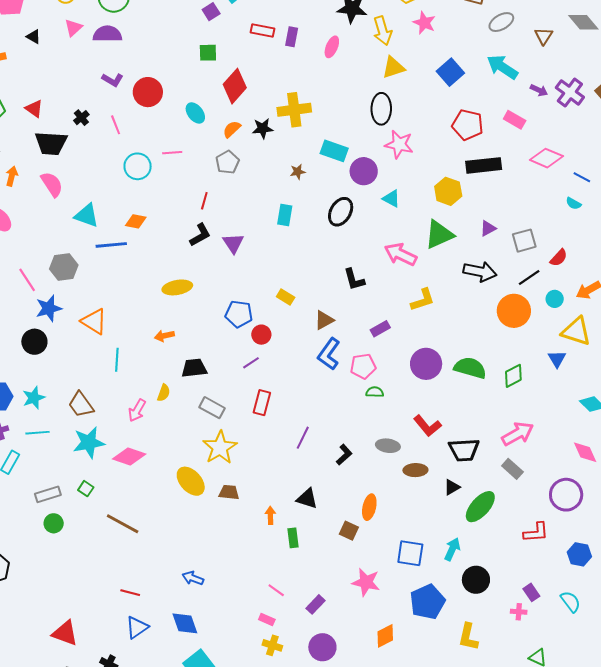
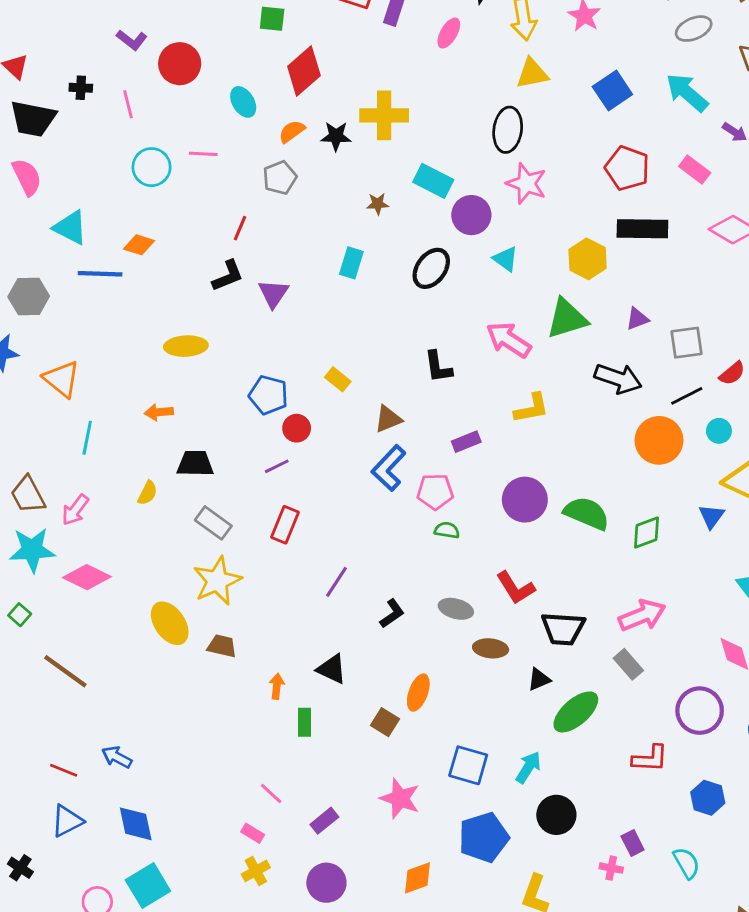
black cross: (81, 118) -> (81, 88), turned 35
pink arrow: (137, 410) -> (75, 510), moved
blue arrow: (193, 578) -> (117, 757), moved
yellow cross: (272, 645) -> (256, 871), turned 36

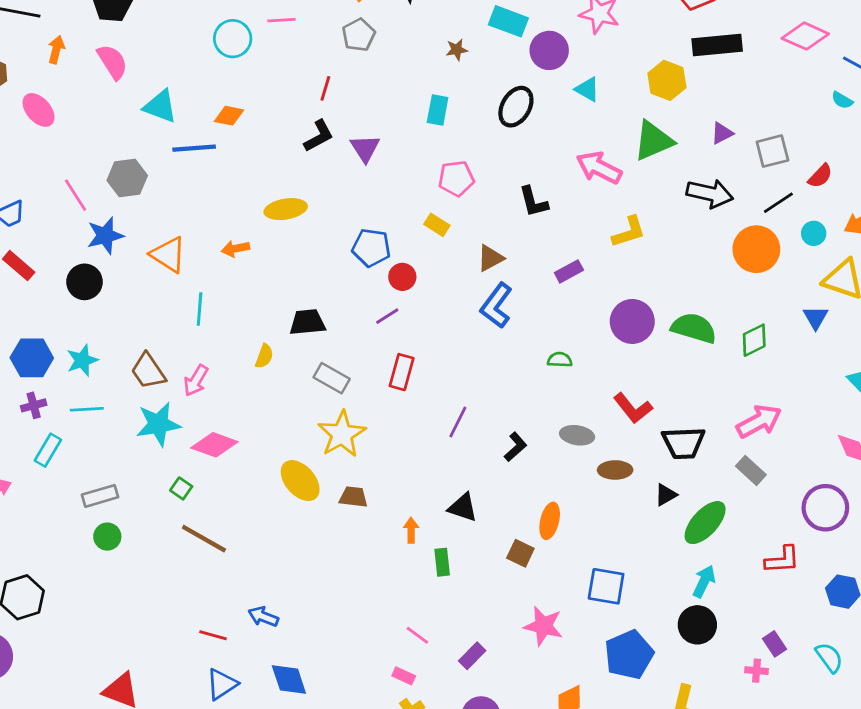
orange arrow: (159, 412) -> (236, 249), moved
pink pentagon: (435, 492) -> (456, 178), moved
green square: (20, 615) -> (181, 488), moved
cyan arrow: (528, 767) -> (704, 581), moved

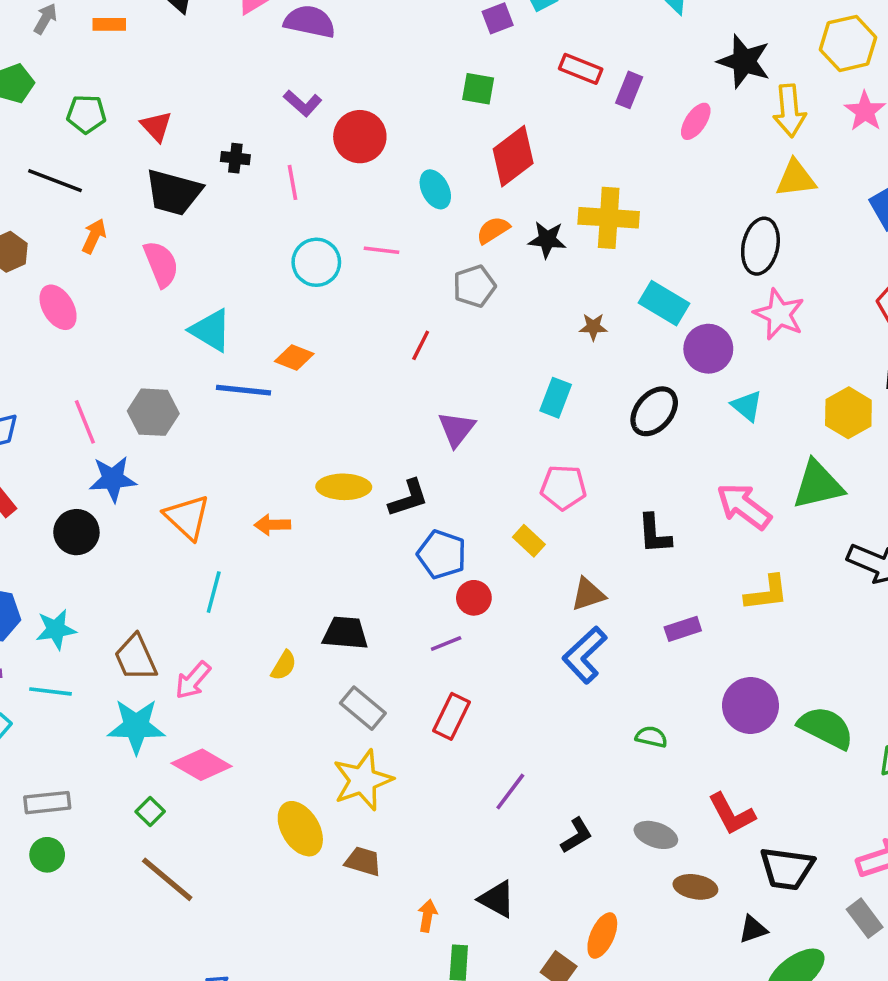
black L-shape: (319, 136) -> (408, 498), moved

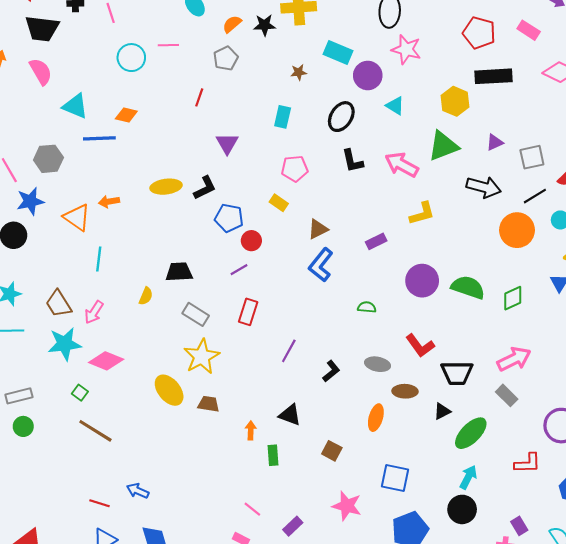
orange arrow: (272, 525) -> (109, 202), moved
black L-shape: (654, 534) -> (352, 161), moved
orange ellipse: (602, 935) -> (376, 418), moved

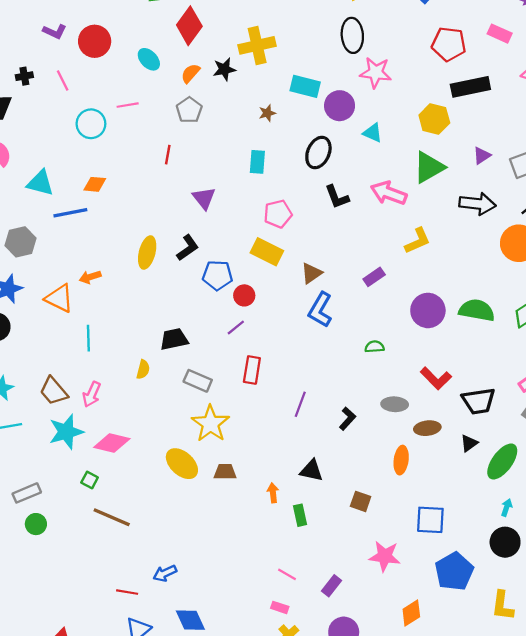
yellow ellipse: (166, 187) -> (147, 253), turned -60
yellow rectangle: (279, 203) -> (267, 252), size x1.6
cyan arrow: (468, 477) -> (507, 508), size x0.7
blue arrow: (138, 491) -> (165, 573), turned -40

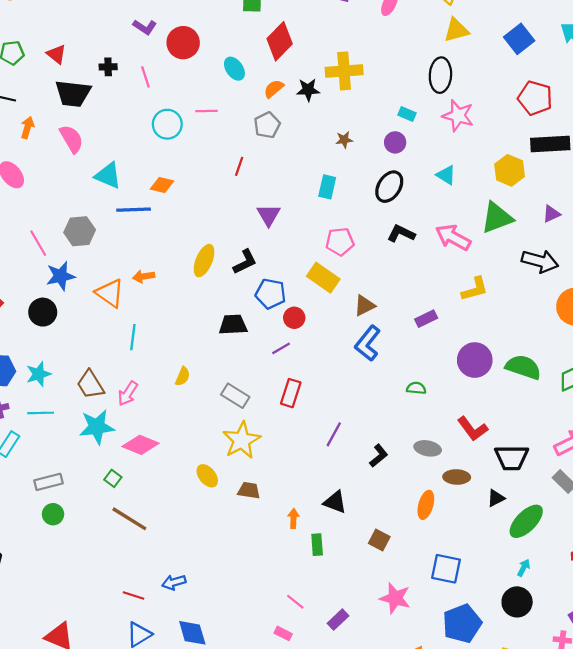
cyan rectangle: (305, 86) -> (407, 114), moved, size x0.6
purple circle: (340, 106) -> (395, 142), moved, size x0.7
black L-shape: (337, 197) -> (401, 234), turned 128
black trapezoid: (174, 339) -> (233, 325), moved
yellow ellipse: (182, 464) -> (207, 476), size x0.7

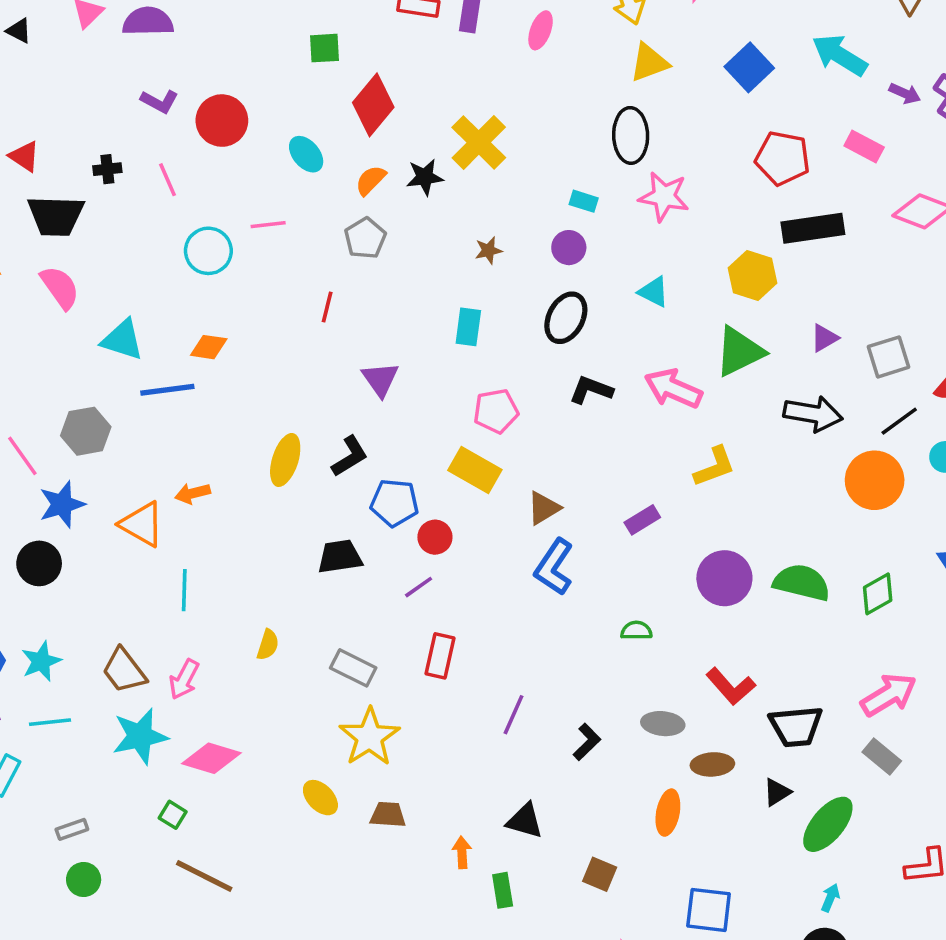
yellow cross: (344, 71) -> (479, 142), turned -36
gray rectangle: (48, 482) -> (72, 829), size x0.7

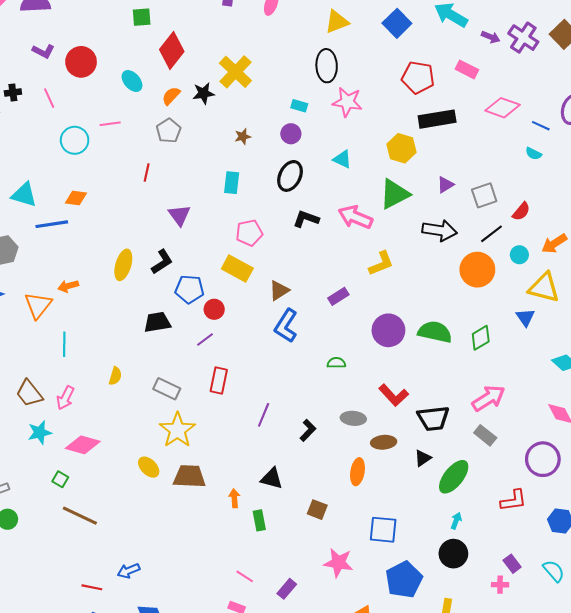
orange triangle: (142, 524) -> (38, 305), turned 40
cyan star: (140, 736) -> (40, 432), size x0.7
brown trapezoid: (388, 815) -> (189, 476), size x1.5

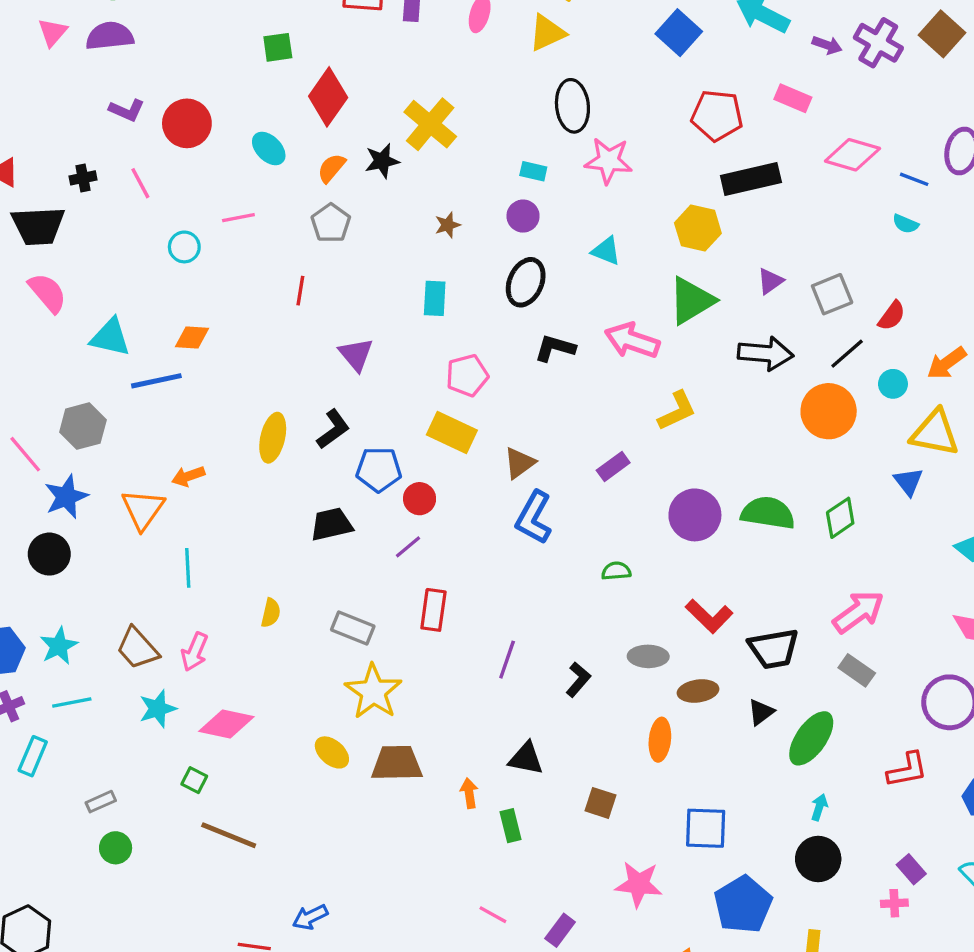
yellow triangle: (337, 22) -> (547, 33), moved
cyan circle: (75, 140) -> (184, 247), size x0.7

